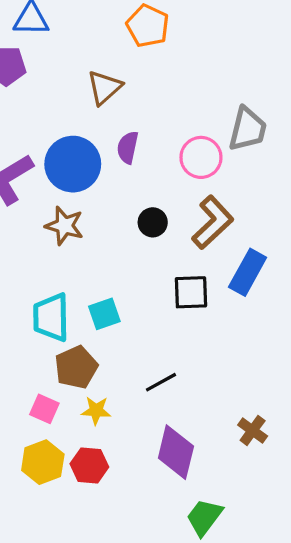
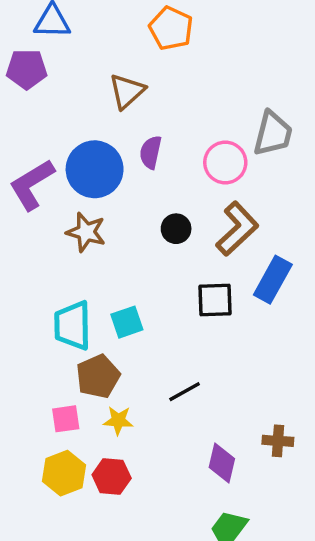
pink square: (44, 409) -> (66, 419), turned -32
brown cross: (253, 431) -> (278, 441), turned -32
purple diamond: (176, 452) -> (222, 463), moved, size x0.7

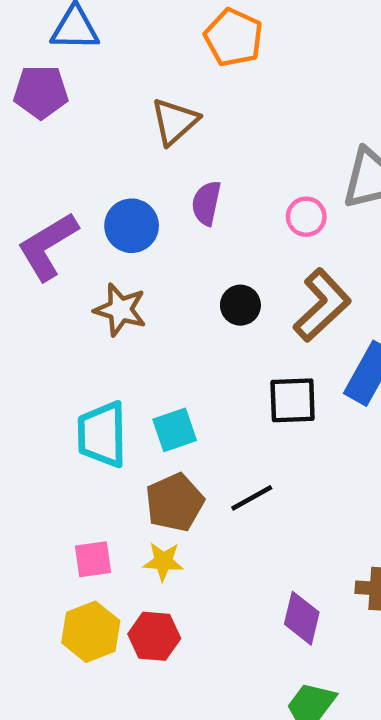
pink circle: (225, 162) -> (306, 217), size x0.7
blue circle: (95, 169) -> (132, 226), size x0.7
brown pentagon: (98, 376) -> (175, 502), moved
black line: (185, 392) -> (252, 498), moved

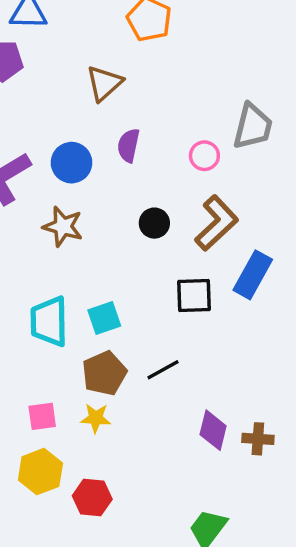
purple diamond: (302, 618) -> (213, 430), moved
red hexagon: (154, 636) -> (92, 498), moved

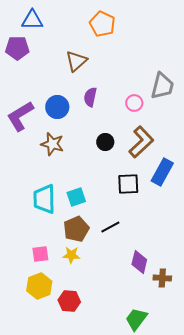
brown cross: (258, 439) -> (162, 278), moved

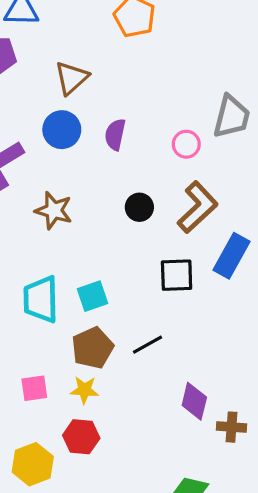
brown triangle: (76, 61) -> (71, 78), moved
blue circle: (57, 107) -> (62, 130), moved
yellow hexagon: (39, 286) -> (33, 464), moved
red hexagon: (69, 301) -> (81, 437), moved

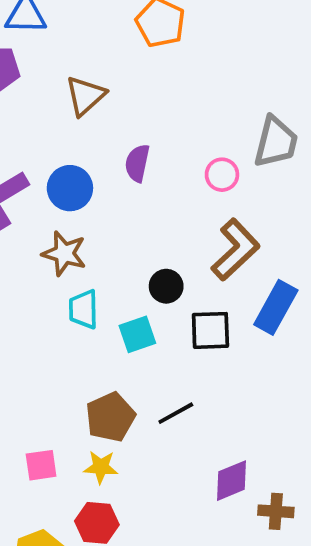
blue circle: (62, 130) -> (70, 188), moved
black circle: (139, 207) -> (166, 286), moved
cyan square: (93, 296) -> (137, 334), moved
cyan trapezoid: (41, 299) -> (83, 309), moved, size x0.7
purple diamond: (194, 401) -> (232, 481), turned 54

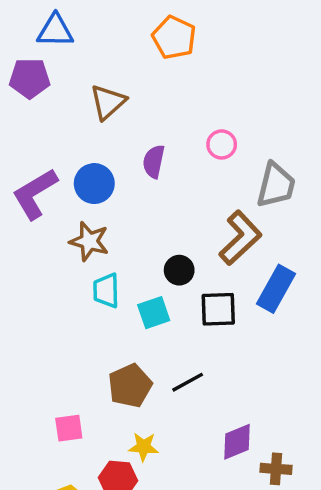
gray trapezoid: (276, 142) -> (276, 185), moved
pink circle: (222, 175) -> (222, 144), moved
yellow star: (101, 467) -> (144, 447), moved

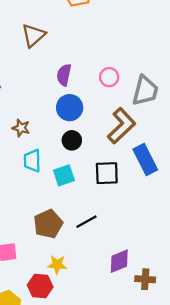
pink circle: (222, 144) -> (109, 77), moved
blue circle: (94, 184) -> (70, 108), moved
brown star: (89, 241) -> (21, 128), size x0.7
black circle: (179, 270) -> (72, 140), moved
blue rectangle: (276, 289) -> (145, 160), turned -56

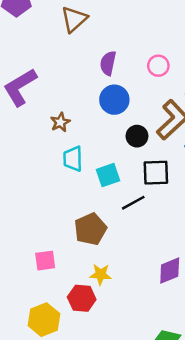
brown star: (21, 128) -> (60, 122), turned 30
black circle: (72, 140) -> (137, 136), moved
black line: (87, 222) -> (133, 203), moved

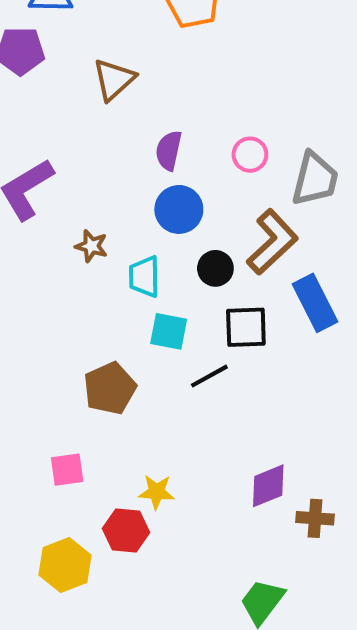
brown star: (60, 122) -> (91, 246), turned -30
cyan trapezoid: (73, 159) -> (144, 277), moved
cyan square: (108, 175) -> (169, 331), turned 30
brown pentagon: (90, 229) -> (110, 388), moved

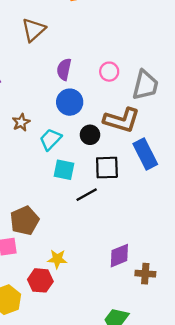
brown L-shape: (272, 242) -> (122, 120), turned 60
brown star: (91, 246) -> (21, 122), turned 30
cyan trapezoid: (144, 277) -> (50, 139), turned 45
brown pentagon: (110, 388) -> (25, 221), moved

